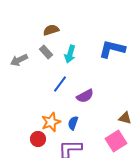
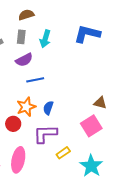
gray rectangle: (46, 52) -> (21, 37), turned 48
blue line: (60, 84) -> (35, 80), moved, turned 42
purple semicircle: (85, 96) -> (24, 60), moved

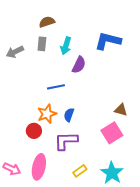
purple semicircle: (24, 60) -> (79, 65), moved, turned -36
yellow rectangle: (63, 153) -> (80, 171), moved

